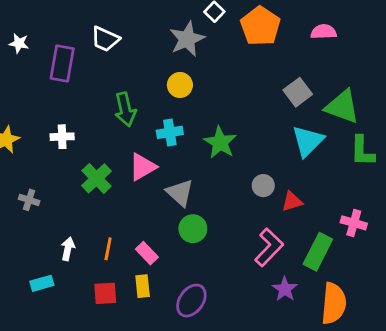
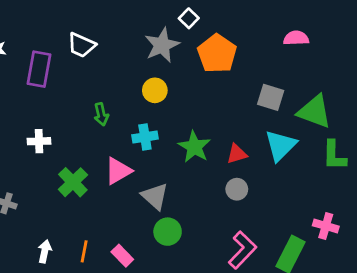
orange pentagon: (260, 26) -> (217, 54), moved
gray square: (298, 92) -> (271, 97), turned -36
green arrow: (125, 109) -> (101, 114), size x0.7
red triangle: (292, 201) -> (237, 154), moved

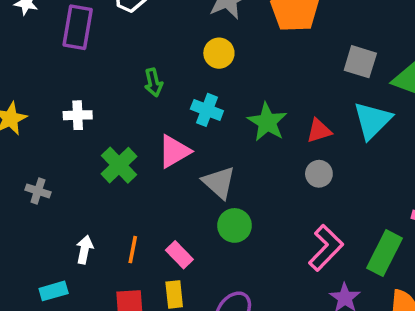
cyan cross: (145, 137) -> (207, 110), turned 30

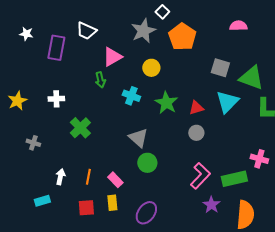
yellow circle: (219, 53) -> (151, 68), moved
pink triangle: (174, 151) -> (112, 57), moved
green rectangle: (384, 253) -> (234, 179), turned 50

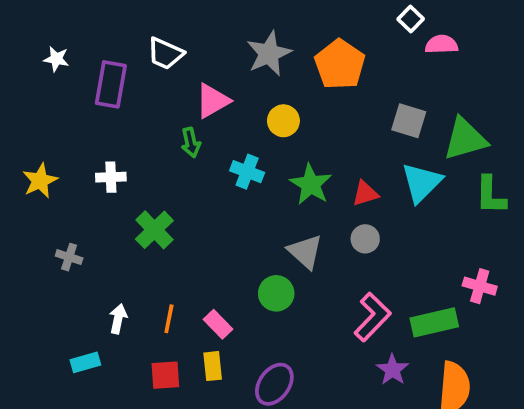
white square: (162, 12) -> (411, 19), moved
green triangle: (251, 78) -> (465, 139), turned -36
gray triangle: (138, 138) -> (305, 252), moved

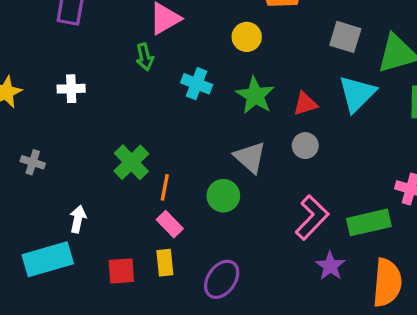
yellow circle: (283, 121) -> (247, 37), moved
green cross: (154, 230) -> (131, 162), moved
orange line: (169, 319) -> (165, 187), moved
cyan rectangle: (85, 362) -> (48, 259), size x1.8

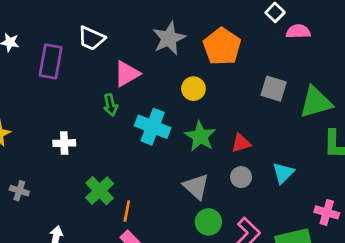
cyan cross: (197, 84) -> (153, 127), size x1.4
white cross: (71, 89) -> (64, 143), moved
cyan triangle: (357, 94) -> (283, 173), moved, size x0.7
green circle: (223, 196) -> (208, 222), moved

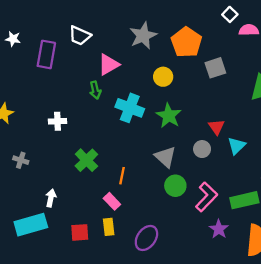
gray square: (274, 89) -> (215, 68), moved, turned -35
red triangle: (241, 143) -> (216, 127), moved, turned -48
orange line: (127, 211) -> (122, 176), moved

